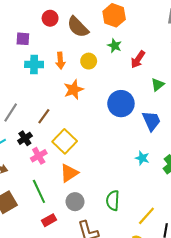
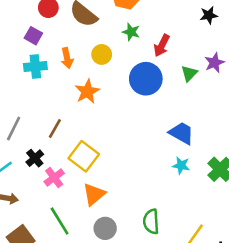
purple square: (23, 39) -> (33, 36), moved, turned 32
blue circle: (121, 104) -> (146, 79), moved
blue trapezoid: (151, 121) -> (182, 133), moved, turned -30

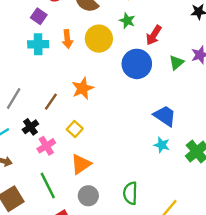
yellow circle: (102, 54) -> (99, 39), size x1.5
orange star: (87, 92) -> (83, 88), moved
yellow square: (84, 156) -> (75, 129), size x0.6

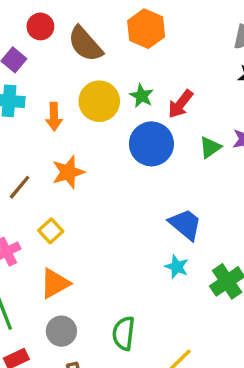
green star: (127, 21) -> (142, 96), moved
orange arrow: (67, 39) -> (54, 117), moved

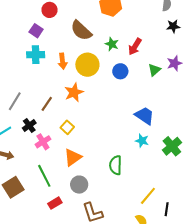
brown semicircle: (85, 44) -> (81, 31), moved
yellow circle: (99, 101) -> (87, 65), moved
blue circle: (151, 144) -> (120, 71), size x0.6
green semicircle: (124, 333) -> (116, 165), moved

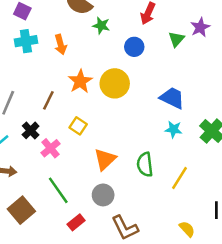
green star: (112, 44) -> (101, 26), moved
yellow circle: (87, 65) -> (115, 83), moved
orange triangle: (73, 157) -> (105, 159), moved
yellow line: (148, 196) -> (179, 178), moved

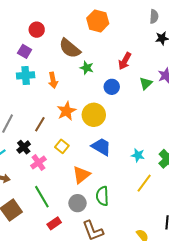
blue trapezoid: (172, 98) -> (101, 147), moved
green semicircle: (145, 165) -> (102, 196), moved
yellow line: (179, 178) -> (144, 183), moved

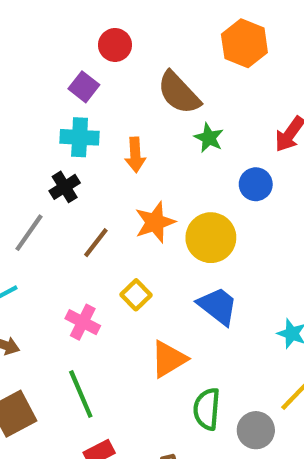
black cross: (24, 147) -> (65, 187), moved
pink cross: (38, 163) -> (83, 322), turned -35
gray circle: (78, 203) -> (256, 430), moved

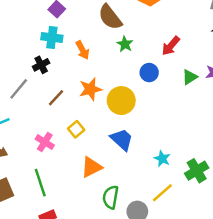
orange arrow: (135, 155) -> (83, 50), turned -30

